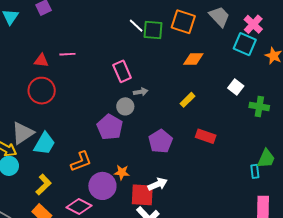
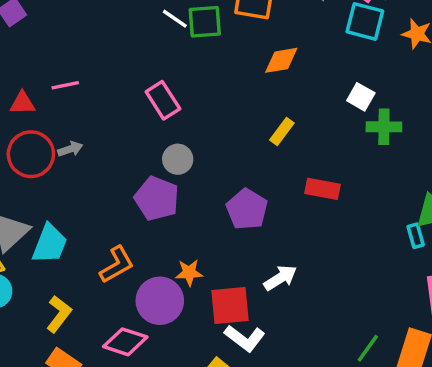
gray arrow: (141, 92) -> (70, 149), moved
green cross: (259, 106) -> (384, 127), moved
white arrow: (158, 184) -> (280, 278), moved

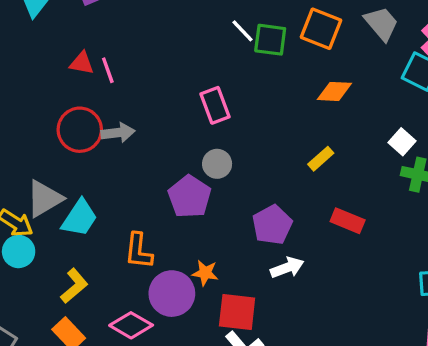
pink line: (65, 85) -> (108, 70), moved, turned 70
red triangle: (22, 103) -> (82, 63), moved
gray arrow: (70, 149) -> (118, 133), size x1.4
orange L-shape: (117, 265) -> (139, 251), turned 114
white arrow: (280, 278) -> (287, 268), moved

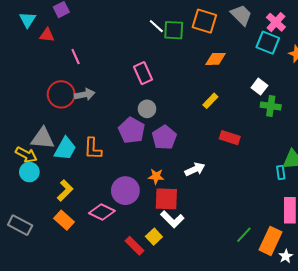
red triangle: (82, 63) -> (47, 35), moved
gray triangle: (44, 199) -> (43, 138), turned 40
purple pentagon: (272, 225) -> (164, 138), moved
orange L-shape: (139, 251) -> (93, 149), moved
orange star: (205, 273) -> (156, 176), moved

